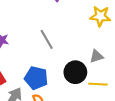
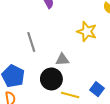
gray triangle: (96, 56) -> (62, 60), moved

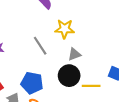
yellow star: (87, 32) -> (65, 29), moved

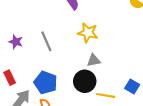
gray line: (40, 46) -> (46, 41), moved

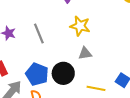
black circle: (85, 81) -> (63, 73), moved

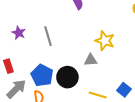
yellow star: (80, 26) -> (105, 41), moved

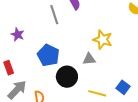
gray line: (48, 36) -> (54, 15), moved
blue pentagon: (42, 75) -> (48, 55), moved

